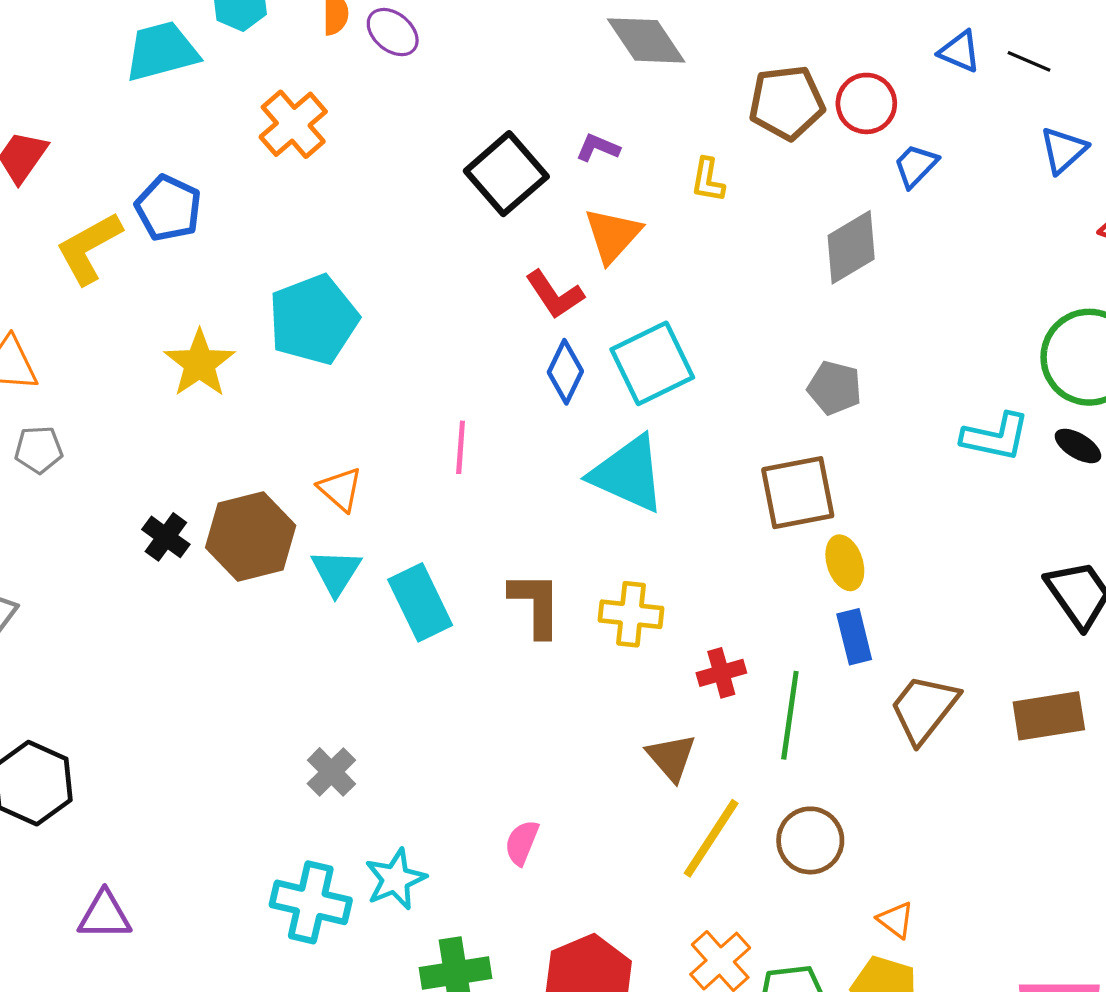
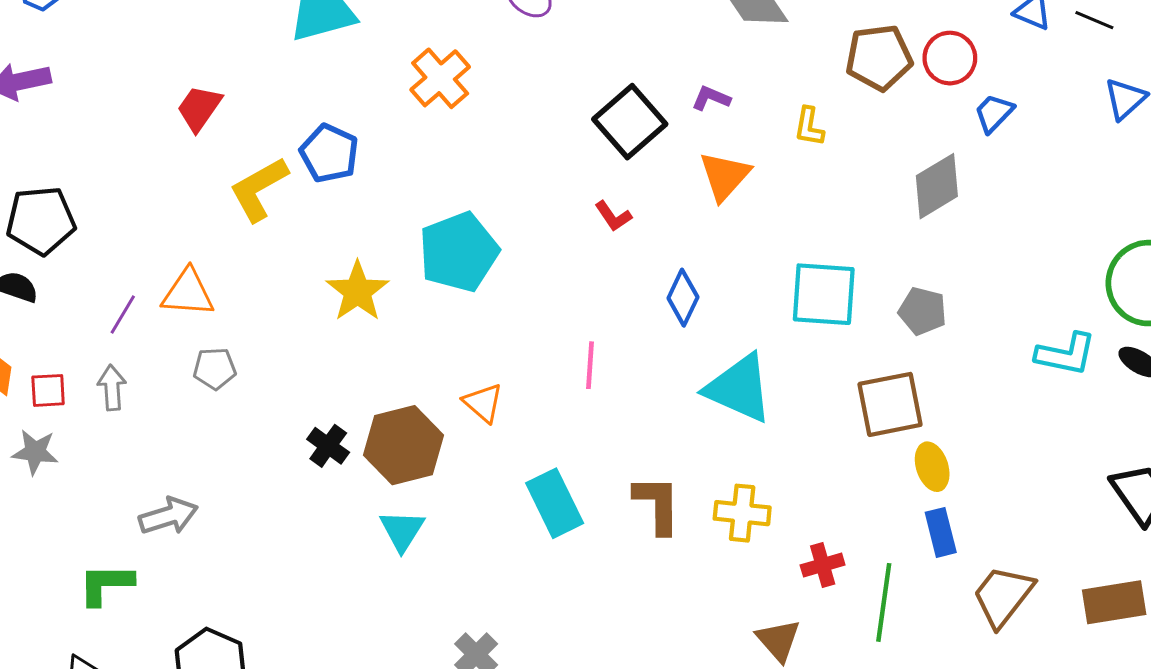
red L-shape: (555, 294) -> (613, 216), moved, size x0.7
cyan square: (652, 363) -> (824, 294), moved, turned 30
cyan triangle: (336, 572) -> (402, 530), moved

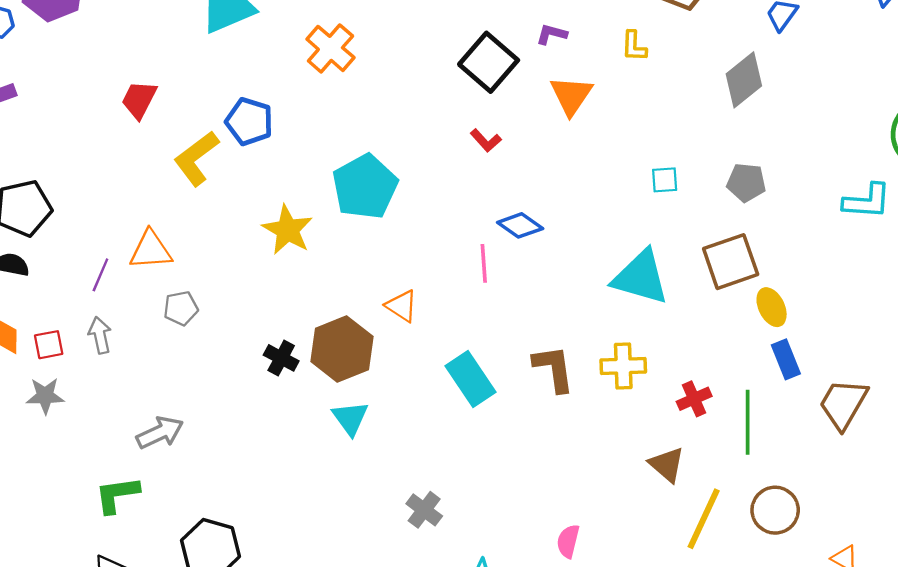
cyan square: (824, 294) -> (665, 180), size x0.5
blue diamond: (683, 298) -> (520, 225), moved, turned -72
cyan triangle: (739, 388) -> (641, 277), moved

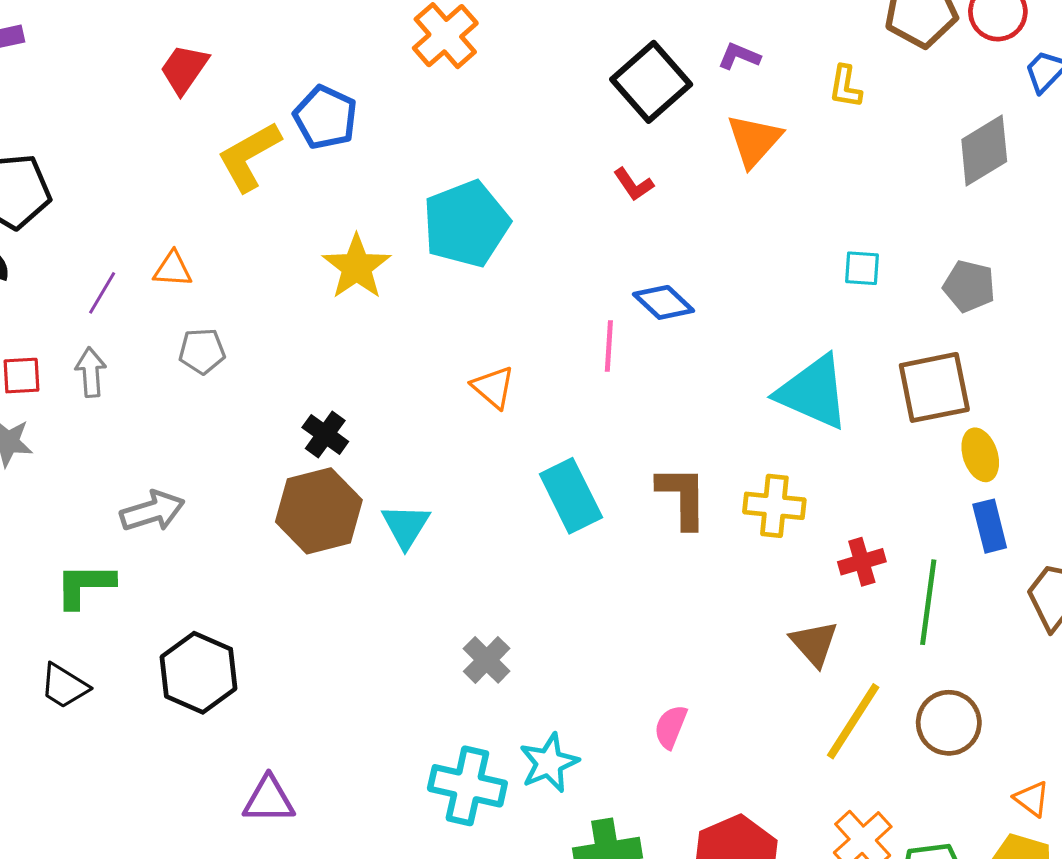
orange triangle: (151, 250) -> (173, 269), size x0.7
brown hexagon: (342, 349) -> (319, 511), moved

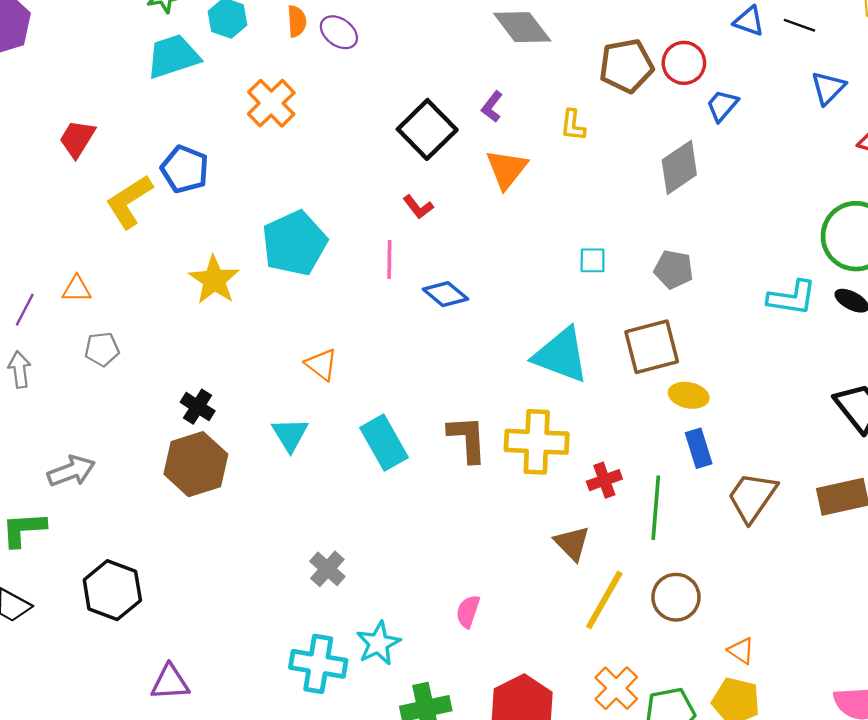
purple L-shape: (739, 56) -> (492, 107), turned -72
pink line: (609, 346) -> (389, 259), moved
yellow ellipse: (980, 455) -> (689, 395), turned -57
yellow cross: (774, 506) -> (537, 442), size x1.4
cyan triangle: (406, 526) -> (290, 435), moved

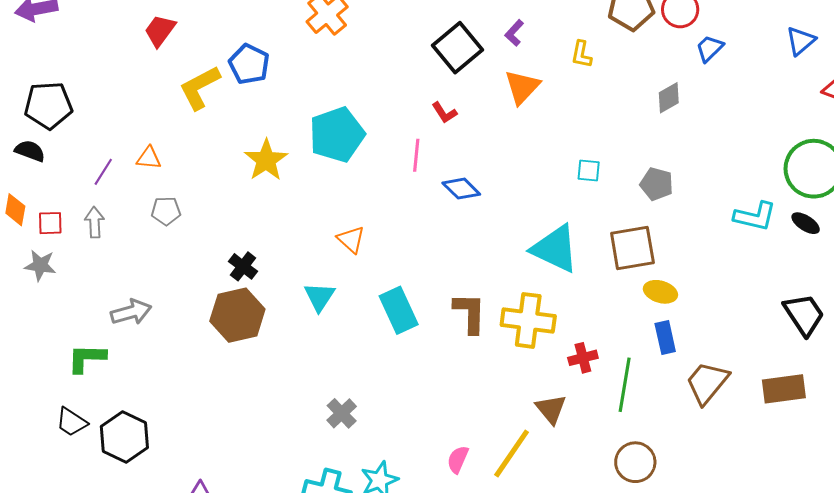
gray diamond: (679, 167) -> (669, 98), size x0.7
black hexagon: (112, 590) -> (124, 437), moved
yellow line: (604, 600) -> (512, 454), moved

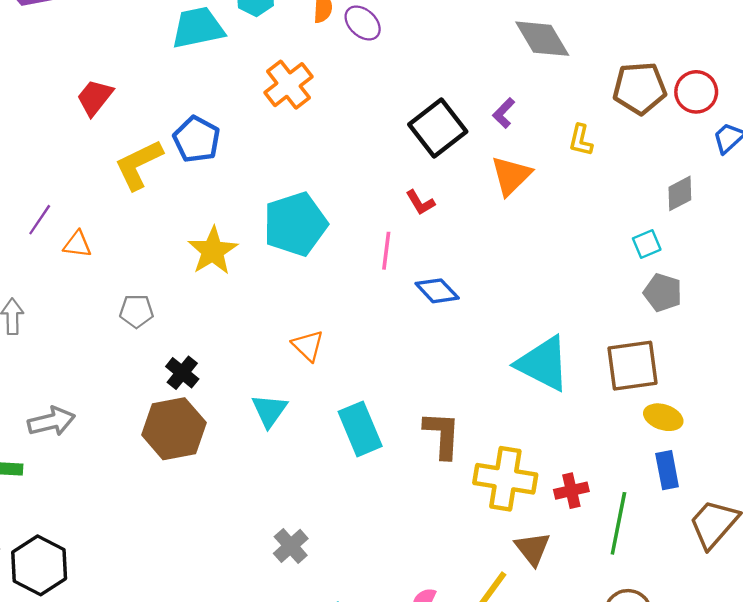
cyan square: (589, 171) -> (647, 244), moved, turned -30
purple line: (103, 172) -> (40, 220), moved
gray pentagon: (166, 211) -> (136, 311), moved
yellow cross: (528, 320) -> (505, 479), moved

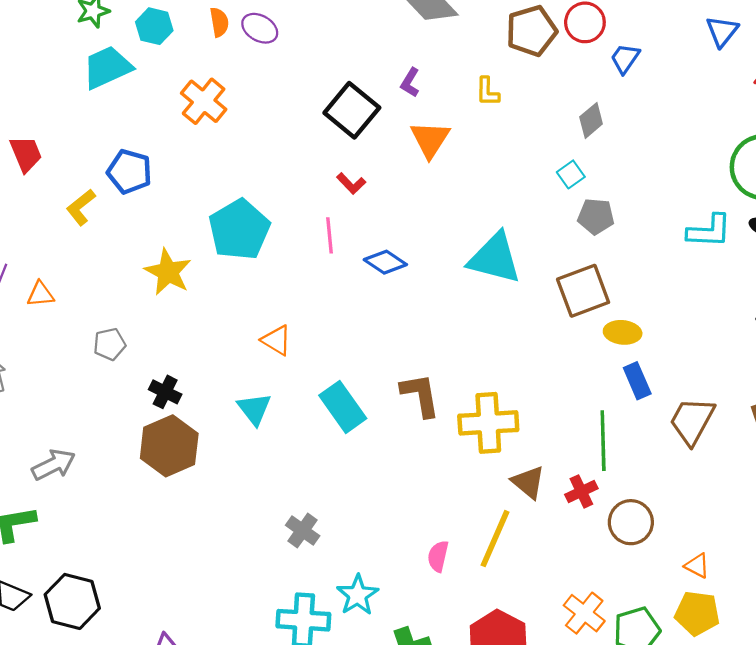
red trapezoid: (95, 97) -> (26, 154), turned 132
yellow L-shape: (139, 165) -> (81, 207), size x0.7
cyan triangle: (543, 364) -> (495, 258), moved
red cross: (571, 491) -> (581, 491), moved

